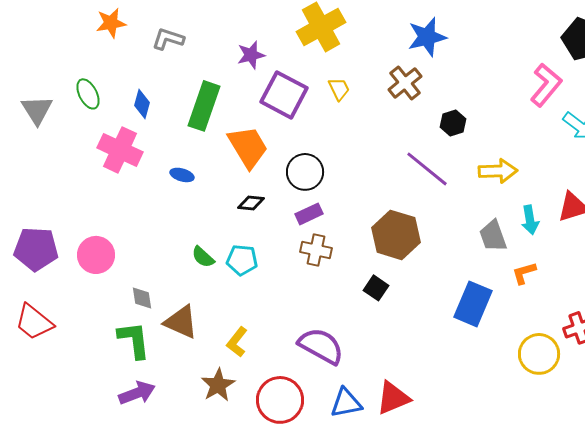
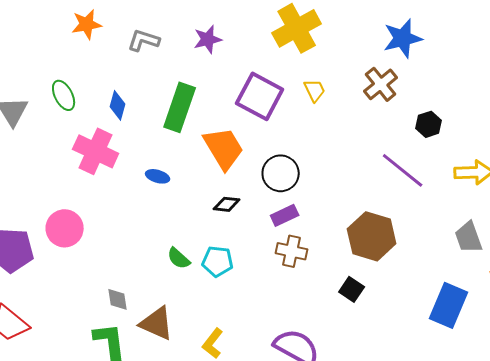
purple star: (251, 55) -> (208, 39), moved
pink circle: (96, 255) -> (65, 228), moved

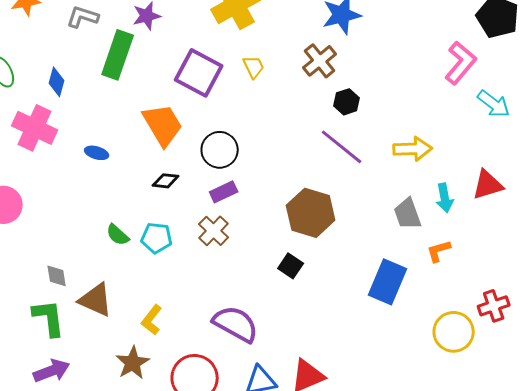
green rectangle: (180, 107) -> (118, 55), moved
black hexagon: (429, 124) -> (347, 102), moved
brown cross: (292, 251) -> (214, 231), moved, turned 32

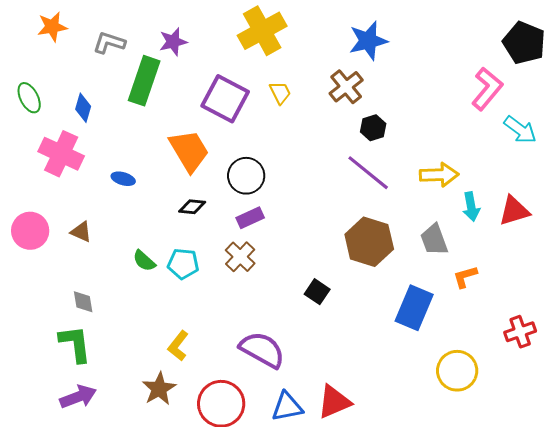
cyan arrow: (445, 198) -> (471, 207), moved
brown hexagon: (311, 213) -> (369, 242), moved
brown triangle: (96, 300) -> (81, 232), moved, size x0.6
yellow circle: (454, 332) -> (457, 371), moved

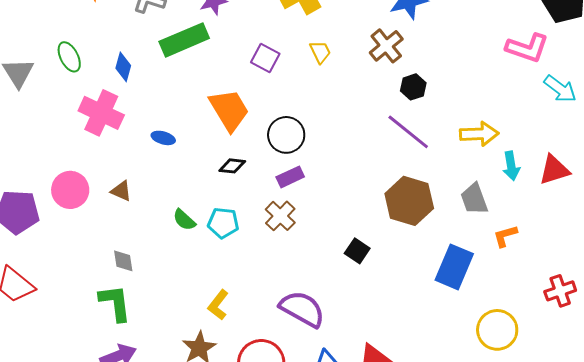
green rectangle: (144, 81) -> (184, 40), turned 48
pink L-shape: (487, 89) -> (527, 48), turned 69
purple square: (225, 99) -> (265, 58), size x0.6

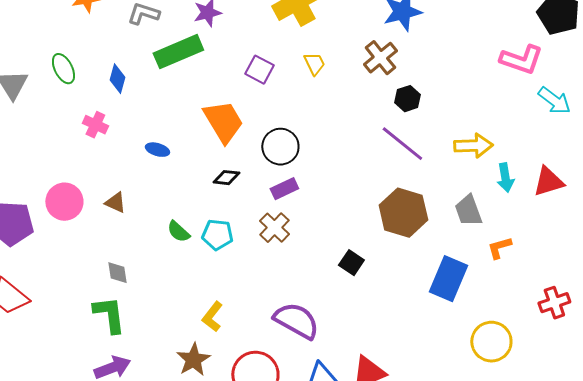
pink cross: (101, 113) -> (95, 125), size x0.6

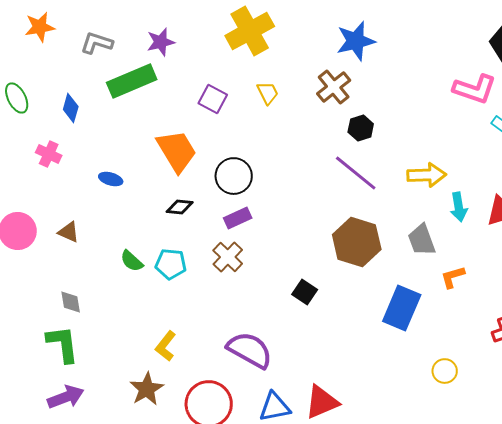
yellow circle: (491, 342) -> (445, 371), size x0.6

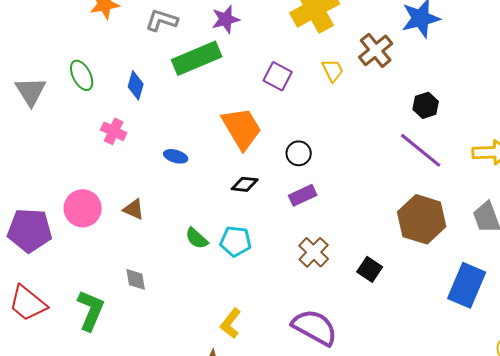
brown cross: (334, 87) -> (376, 50), moved
black circle: (234, 176) -> (299, 153), size x0.7
brown cross: (228, 257) -> (314, 252), moved
green L-shape: (63, 344) -> (91, 310), moved, turned 30

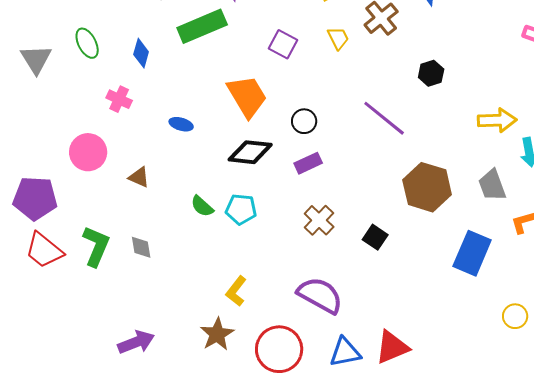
purple line: (421, 150) -> (384, 118), moved
black diamond: (245, 184) -> (250, 152), size x1.6
pink circle: (83, 208) -> (88, 152), moved
red trapezoid: (28, 303) -> (44, 250), moved
green L-shape: (91, 310) -> (96, 246), moved

